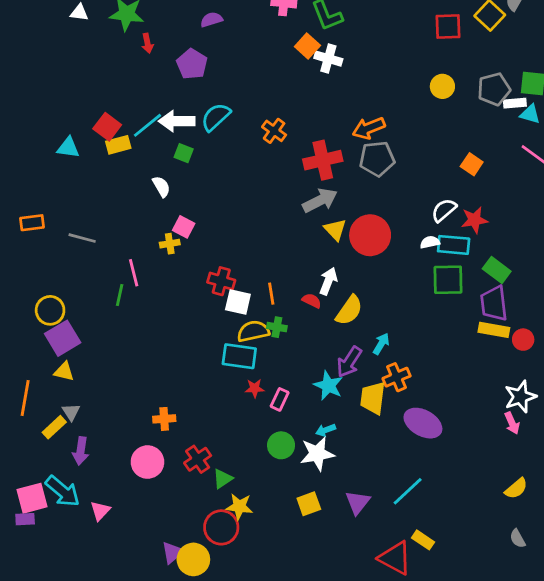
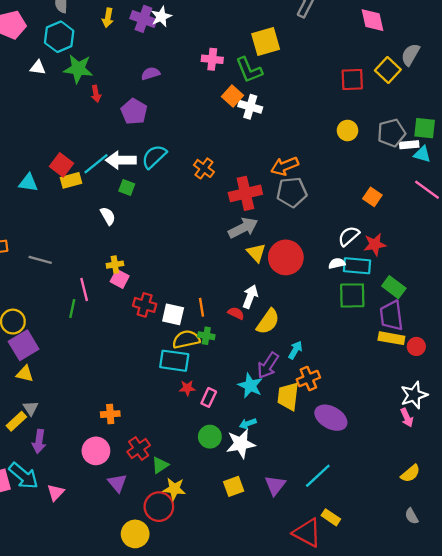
pink square: (184, 227) -> (120, 279), moved
red cross: (221, 281) -> (145, 305), moved
purple triangle: (173, 552) -> (117, 483), moved, turned -30

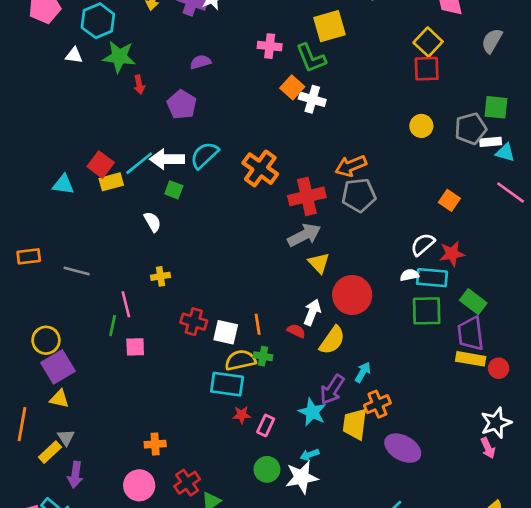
yellow square: (388, 70) -> (428, 42), moved
green square: (425, 128) -> (496, 107), moved
orange cross: (204, 168) -> (260, 169), size x1.5
red circle: (286, 257) -> (352, 295), moved
pink square: (120, 279) -> (135, 347), moved, turned -30

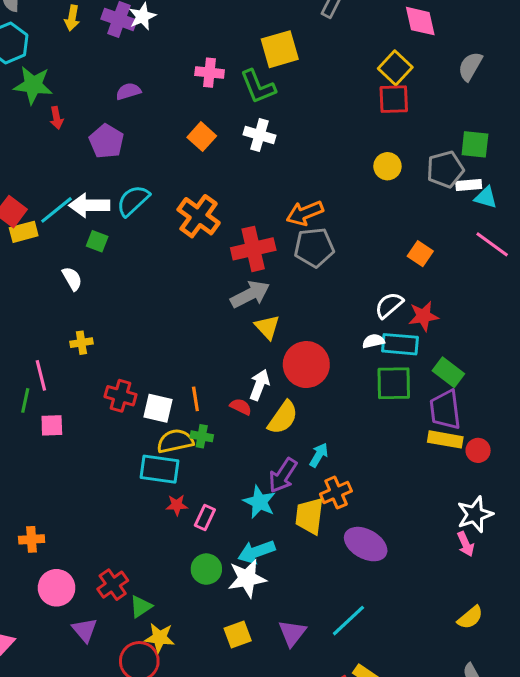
orange square: (292, 87) -> (202, 137), moved
orange cross: (155, 444) -> (32, 539), moved
cyan arrow: (310, 455) -> (256, 552), size x1.6

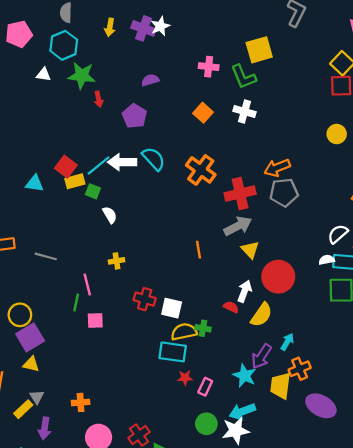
cyan semicircle: (133, 201) -> (154, 159), turned 90
green square: (97, 241) -> (93, 191), moved
orange line: (195, 399) -> (199, 250), moved

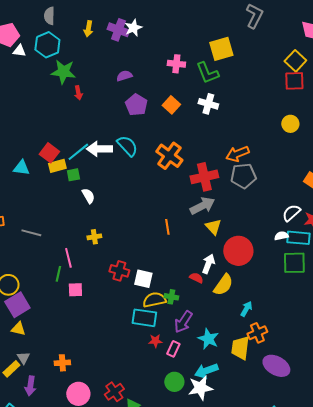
white triangle: (44, 74) -> (19, 51), moved
purple pentagon: (134, 116) -> (136, 105), moved
green square: (93, 191) -> (73, 175), turned -32
purple arrow: (261, 356) -> (183, 322), moved

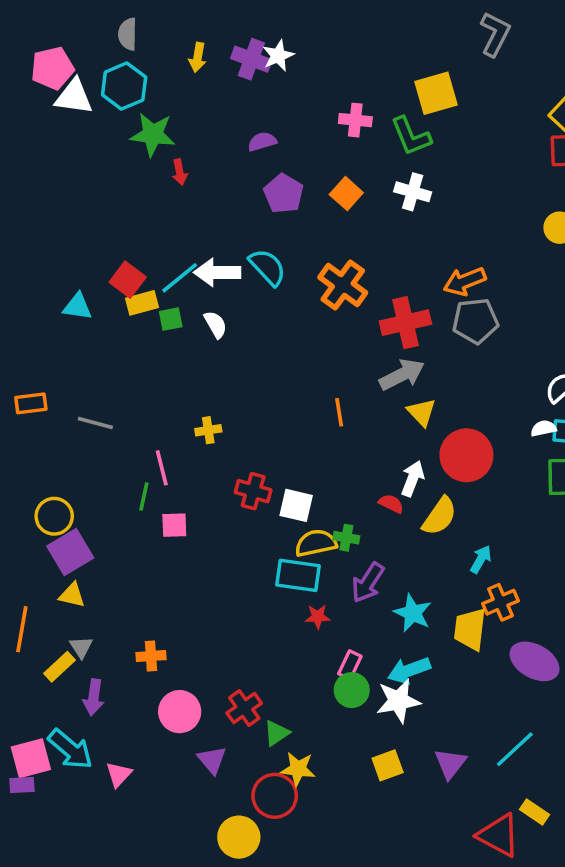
white triangle: (19, 51) -> (74, 97), size x1.6
white semicircle: (88, 196) -> (215, 324), moved
pink rectangle: (173, 349) -> (350, 665), moved

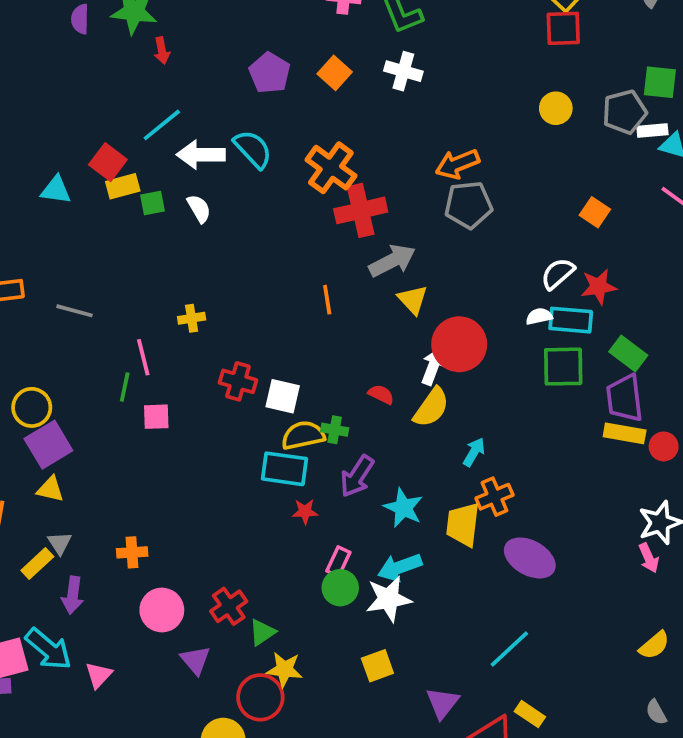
purple semicircle: (262, 142) -> (80, 19), moved, turned -72
cyan line: (180, 278) -> (162, 125), moved
red cross: (405, 323) -> (361, 210), moved
white arrow: (413, 479) -> (433, 367), moved
purple triangle: (450, 764) -> (442, 703), moved

